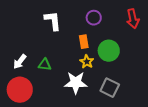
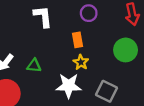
green circle: (109, 51) -> (126, 50), moved

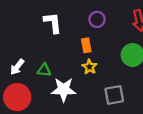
white star: (69, 86) -> (64, 90), moved
gray square: (107, 91) -> (114, 95), turned -36

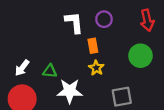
white L-shape: (53, 23) -> (74, 23), moved

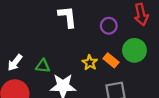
purple circle: (104, 19) -> (109, 26), moved
orange rectangle: (93, 46) -> (111, 60), moved, turned -40

